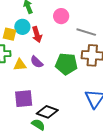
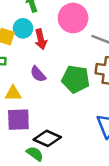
pink circle: (61, 16) -> (73, 18), size x1.5
yellow triangle: (20, 65) -> (13, 93), moved

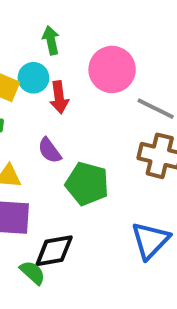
green pentagon: (76, 79) -> (87, 184), moved
black diamond: (47, 138) -> (54, 251), turned -40

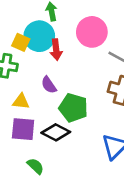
cyan circle: (33, 78) -> (39, 36), size x1.5
black diamond: (54, 251) -> (56, 132), moved, turned 36

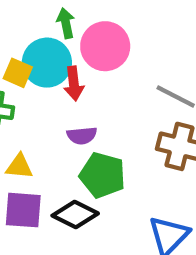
pink circle: (92, 32) -> (105, 46), moved
purple semicircle: (49, 85) -> (82, 136), moved, turned -60

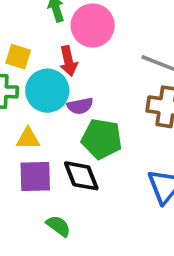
cyan circle: (47, 63) -> (47, 91), moved
black diamond: (75, 215) -> (81, 176), turned 48

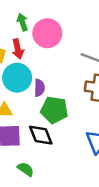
red arrow: (68, 61) -> (18, 49), moved
purple semicircle: (80, 106) -> (39, 88), turned -77

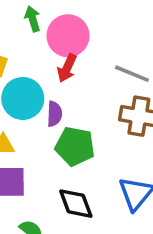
red arrow: (18, 49) -> (67, 68), moved, turned 36
black diamond: (41, 135) -> (76, 204), moved

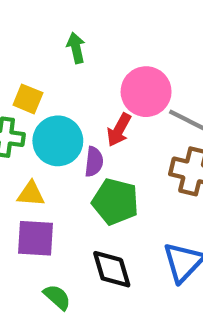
pink circle: (68, 36) -> (146, 92), moved
red arrow: (67, 68) -> (119, 130), moved

